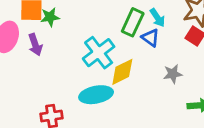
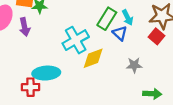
cyan ellipse: (96, 95) -> (46, 73), moved

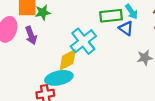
green rectangle: (107, 19) -> (111, 16), turned 60
yellow diamond: (93, 58) -> (68, 60), moved

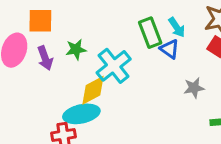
green star: (43, 12) -> (76, 49), moved
green rectangle: (111, 16) -> (150, 33), turned 75

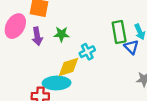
cyan cross: (114, 66) -> (87, 52), size x0.6

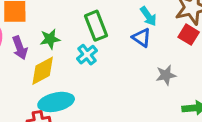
green rectangle: (119, 32) -> (96, 26), moved
yellow diamond: (68, 67) -> (43, 71), moved

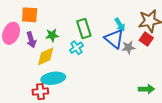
blue triangle: (142, 38) -> (114, 39), size x1.5
gray star: (166, 75) -> (128, 47), moved

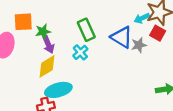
cyan arrow: (120, 25) -> (142, 18), moved, turned 104
green star: (52, 35) -> (43, 32), moved
purple arrow: (31, 40) -> (48, 44), moved

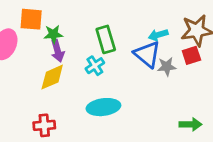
cyan arrow: (142, 18) -> (158, 35), moved
red square: (158, 33) -> (191, 55), turned 35
cyan ellipse: (58, 90) -> (103, 107), moved

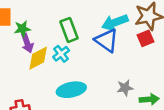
cyan arrow: (158, 35) -> (115, 23), size x1.5
gray star: (167, 67) -> (125, 88), moved
yellow diamond: (52, 77) -> (38, 58), moved

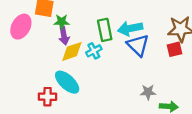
cyan arrow: (115, 23) -> (130, 28), moved
cyan ellipse: (71, 90) -> (67, 82), moved, turned 45

